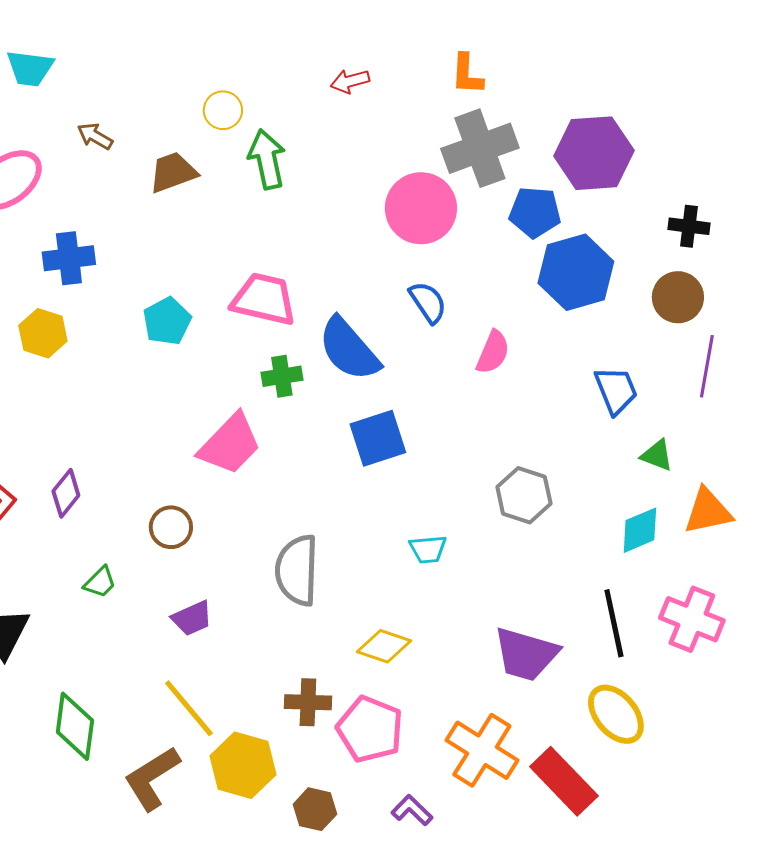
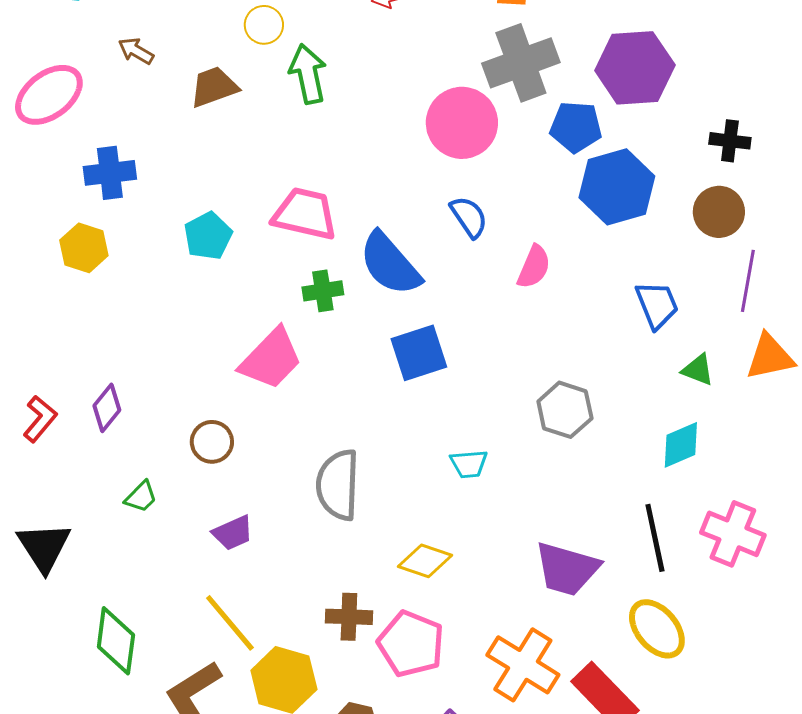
orange triangle: (708, 511) -> (770, 357), moved

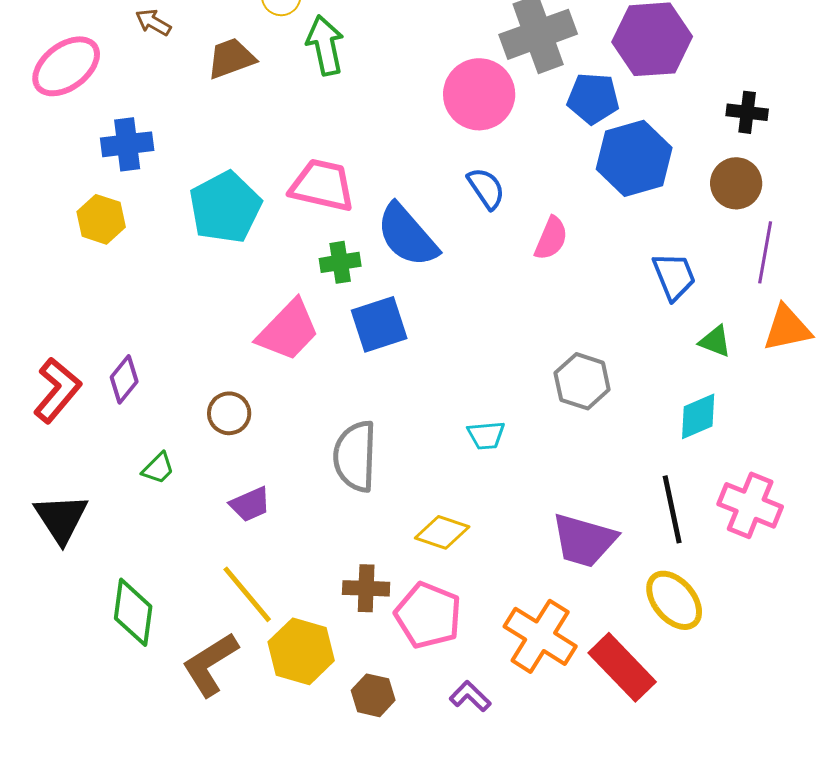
cyan pentagon: (208, 236) -> (225, 207), size x1.5
blue square: (419, 353) -> (379, 324), moved
red L-shape: (40, 419) -> (57, 390), size x1.4

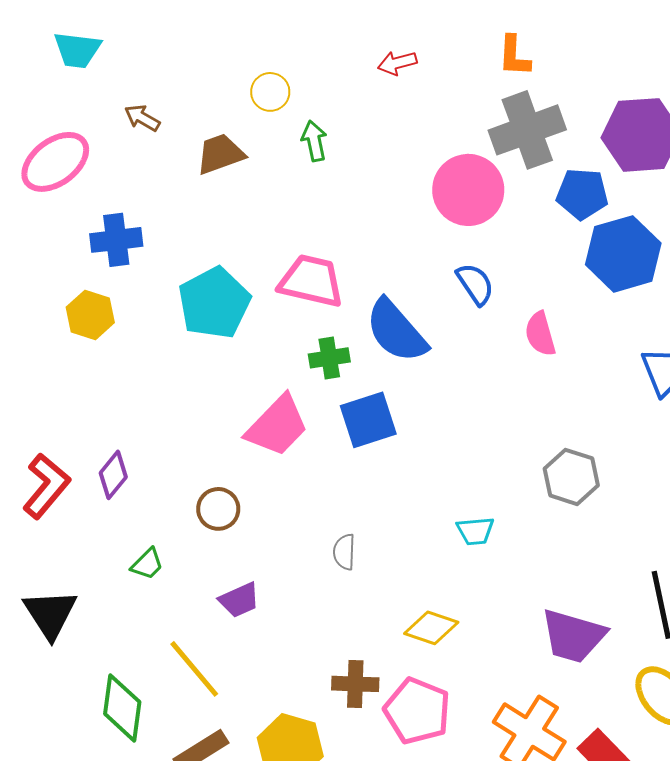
green arrow: (325, 45) -> (314, 141), size x0.7
pink semicircle: (551, 238) -> (540, 334), turned 141
gray semicircle: (355, 456) -> (344, 552), size x0.5
yellow line: (247, 594) -> (194, 669), moved

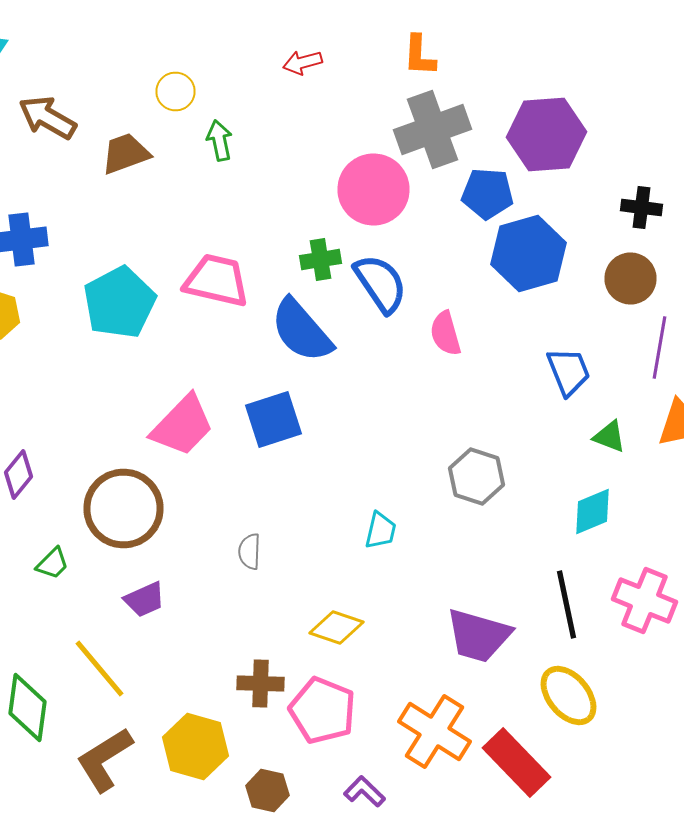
brown arrow: (142, 118) -> (48, 118), size x1.6
blue semicircle: (475, 284) -> (380, 284), size x1.4
green cross: (329, 358) -> (320, 260), moved
brown circle: (218, 509) -> (124, 508), size x1.8
cyan trapezoid: (475, 531) -> (380, 530), turned -72

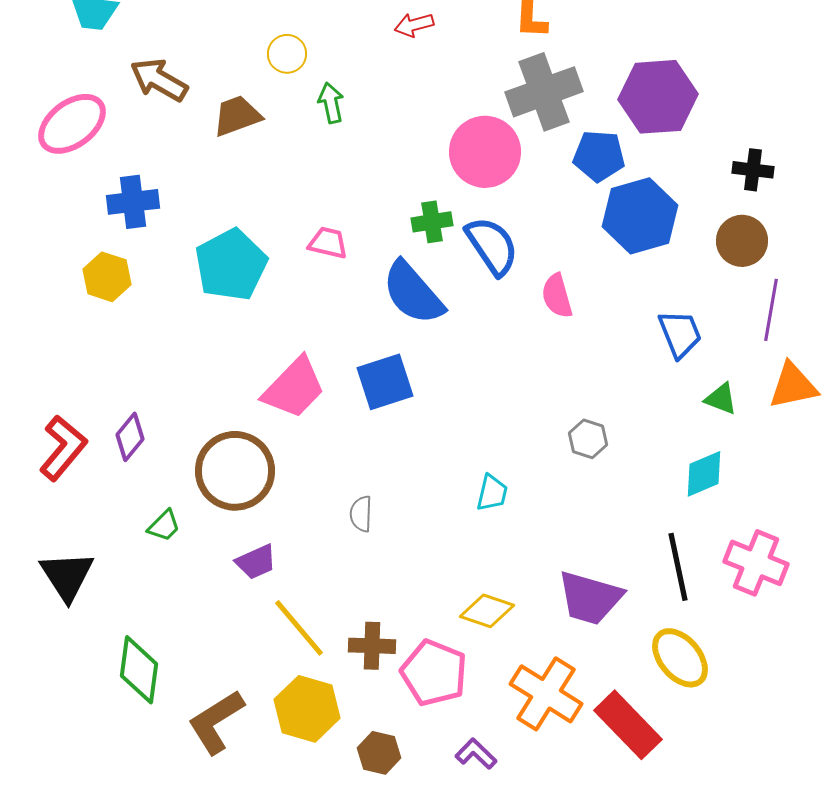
pink trapezoid: (216, 280) -> (328, 243), size x0.6
gray hexagon: (476, 476) -> (588, 439), size x0.7
yellow diamond: (336, 628) -> (487, 611), moved
yellow line: (100, 668) -> (299, 628), moved

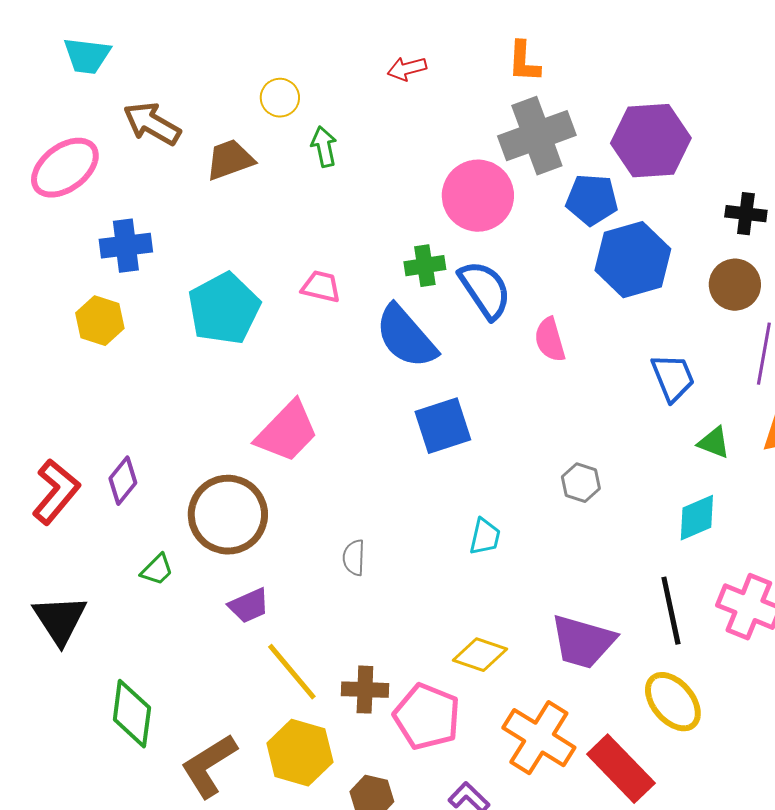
blue square: (385, 382) -> (443, 426), moved

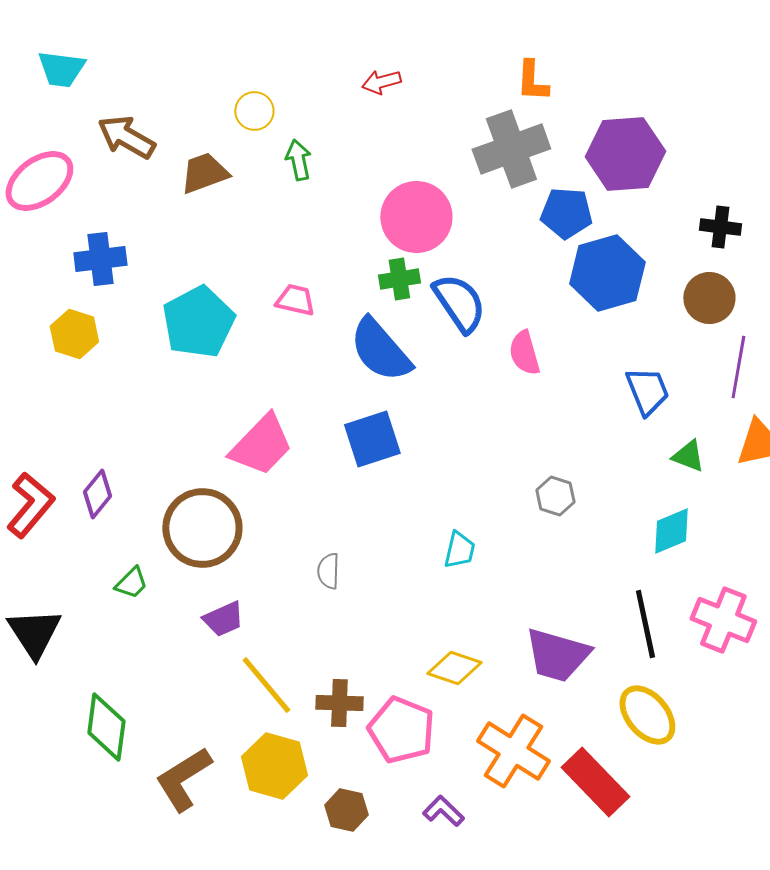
orange L-shape: (524, 62) -> (532, 81), moved
pink circle: (478, 196) -> (416, 217), moved
blue square: (443, 426) -> (372, 439), moved

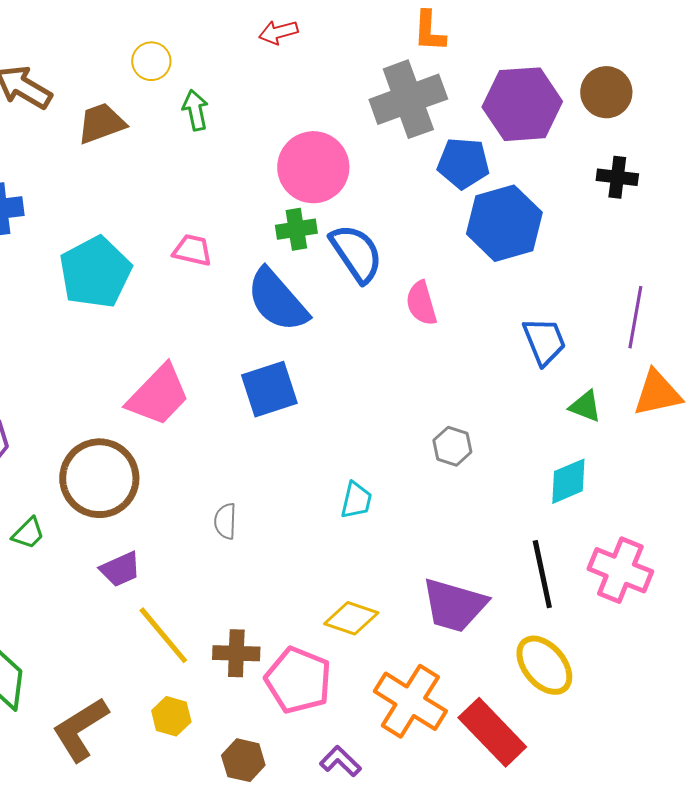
brown circle: (709, 298) -> (606, 92), moved
yellow hexagon: (274, 766) -> (171, 716), size x0.6

